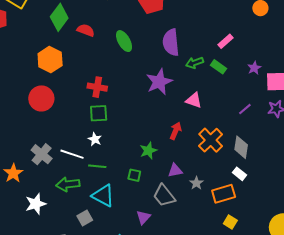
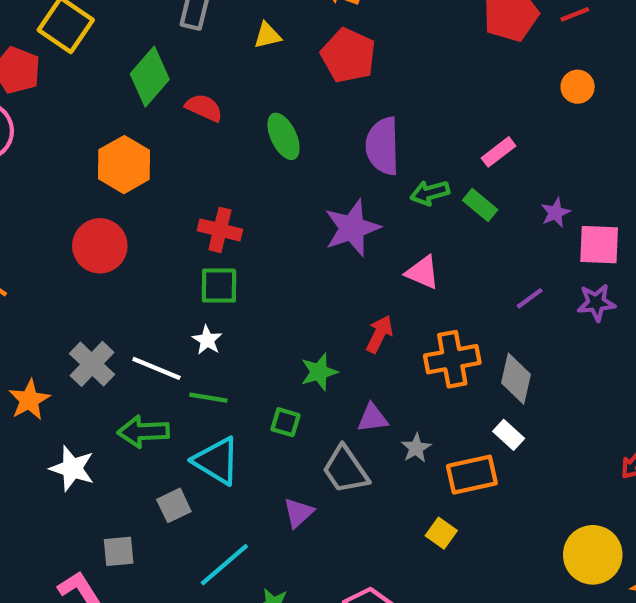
orange cross: (211, 140) -> (452, 359), turned 30
white star: (36, 204) -> (72, 468), turned 30
yellow square: (230, 222) -> (441, 533), moved

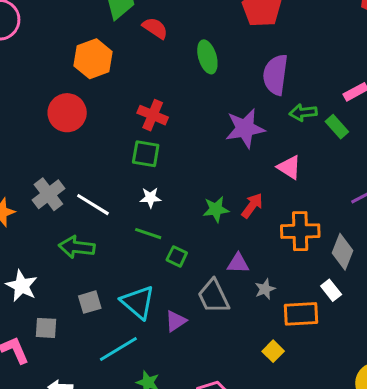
white star: (207, 340) -> (150, 198), moved, turned 30
green star: (319, 372) -> (216, 209), moved
green line: (208, 398) -> (148, 234), moved
cyan triangle: (217, 461) -> (138, 302), moved
white star: (72, 468) -> (22, 286), moved

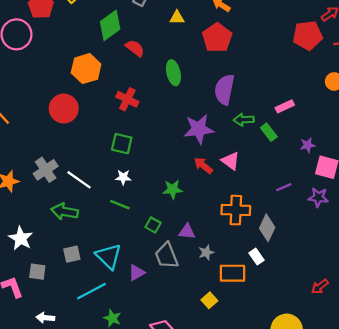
red cross: (153, 115) -> (127, 99), moved
red arrow: (252, 206) -> (203, 165), moved, turned -90
green square: (177, 256) -> (153, 225), moved

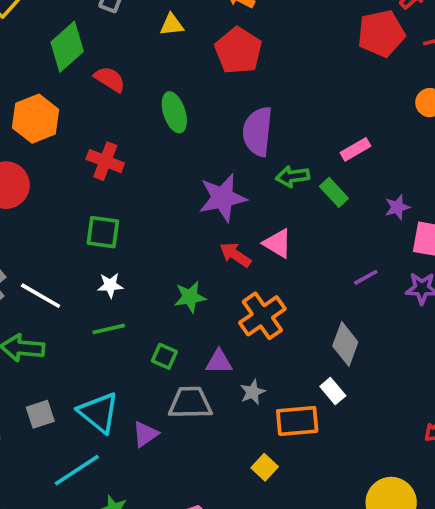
green line: (120, 205) -> (109, 329), turned -30
orange cross: (236, 210) -> (262, 316), moved, turned -32
gray trapezoid: (167, 256) -> (190, 403), turned 116

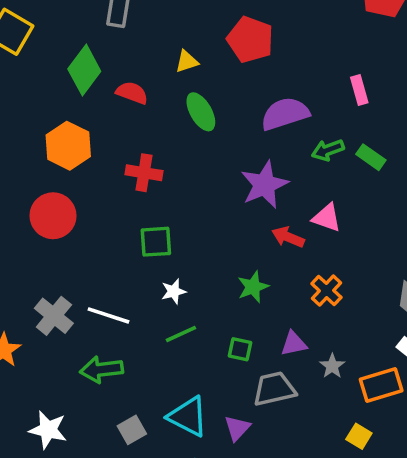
yellow triangle: (172, 25) -> (187, 61), moved
purple semicircle: (258, 131) -> (285, 114), turned 78
pink rectangle: (355, 149) -> (359, 90), moved, turned -64
orange cross: (262, 316) -> (326, 291), size x0.7

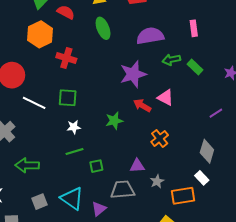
orange hexagon: (68, 146) -> (40, 34), moved
green star: (253, 287) -> (114, 121), moved
white line: (108, 315) -> (34, 103), moved
green square: (240, 349) -> (96, 166), moved, turned -32

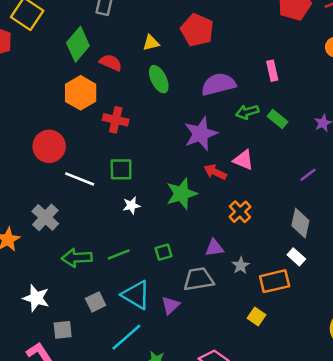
green star: (114, 121) -> (182, 194), size x1.4
green line: (75, 152) -> (119, 254), moved

